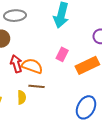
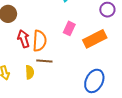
orange semicircle: (32, 66) -> (40, 41), turned 75

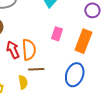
orange rectangle: (95, 39) -> (83, 41), turned -35
blue ellipse: (94, 81) -> (75, 75), moved

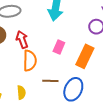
red arrow: (13, 50) -> (22, 39), moved
brown line: (36, 69) -> (50, 81), moved

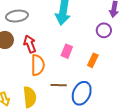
orange rectangle: (85, 56) -> (93, 60), size x0.6
yellow semicircle: (21, 92) -> (30, 97), size x1.5

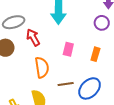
red arrow: (30, 44) -> (33, 37), moved
blue ellipse: (82, 93) -> (90, 88), turned 30

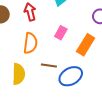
orange rectangle: (95, 54) -> (86, 45), size x1.5

